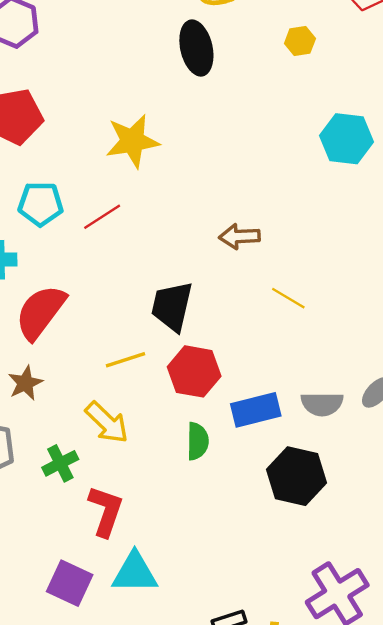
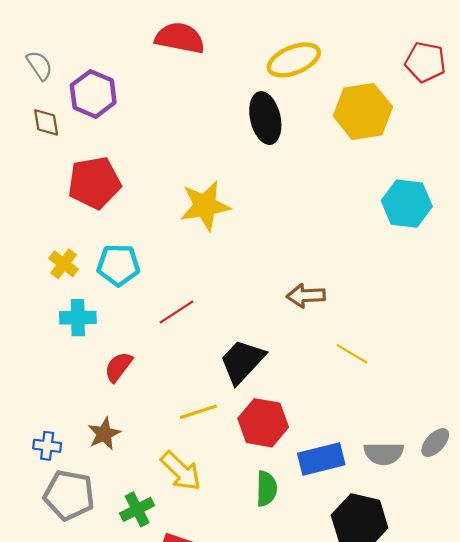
yellow hexagon: (300, 41) -> (363, 111), size x2.0
red line: (102, 217) -> (177, 312), moved
black trapezoid: (172, 306) -> (242, 361), turned 30
red semicircle: (41, 312) -> (118, 367), size x0.6

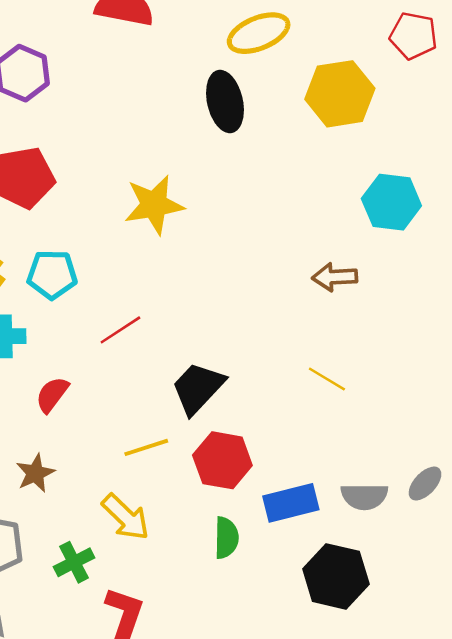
brown arrow: (306, 296) -> (335, 277), moved

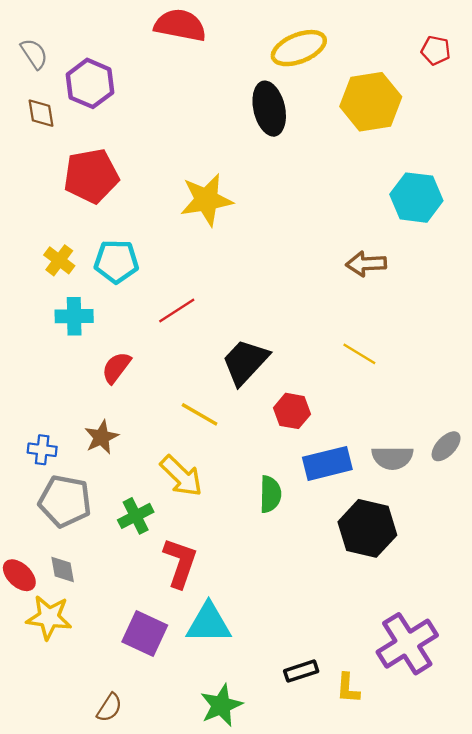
red pentagon: (413, 36) -> (436, 50), size x0.7
yellow line: (146, 447) -> (200, 414), turned 48
red hexagon: (222, 460) -> (292, 411), moved, size x0.7

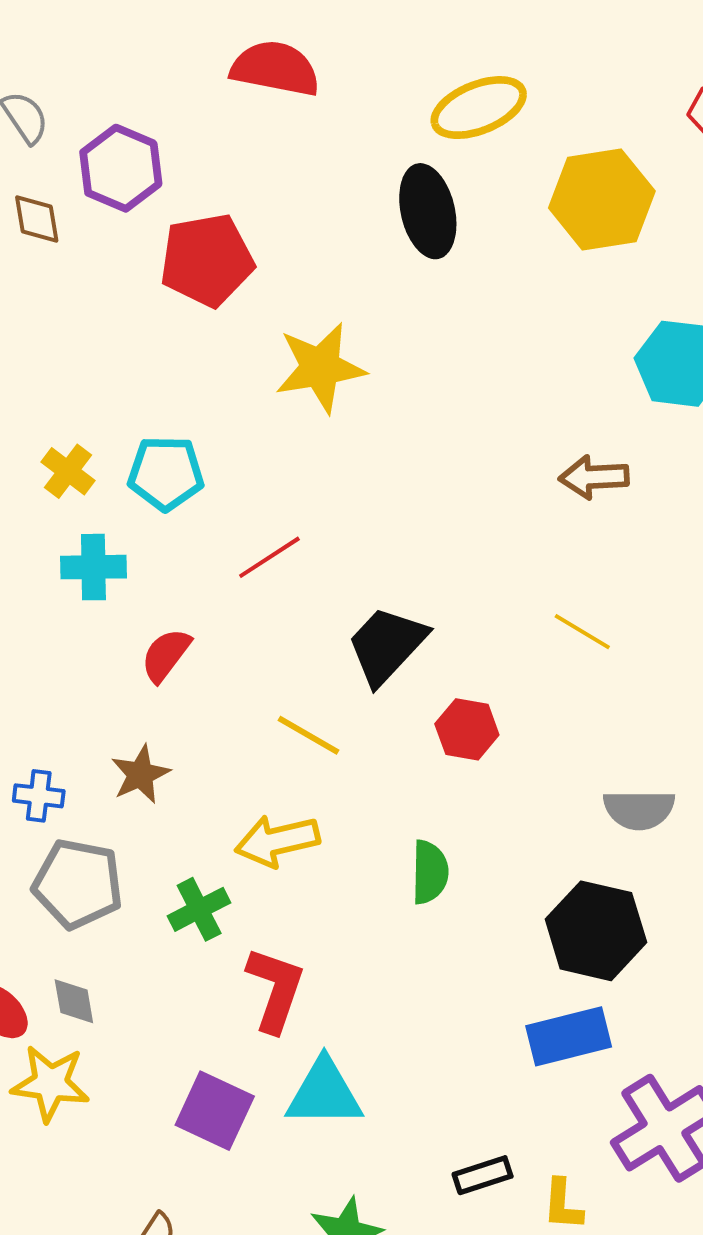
red pentagon: (91, 176) -> (207, 260), moved
blue rectangle: (327, 463) -> (569, 1036), moved
yellow arrow: (181, 476) -> (277, 841), turned 123

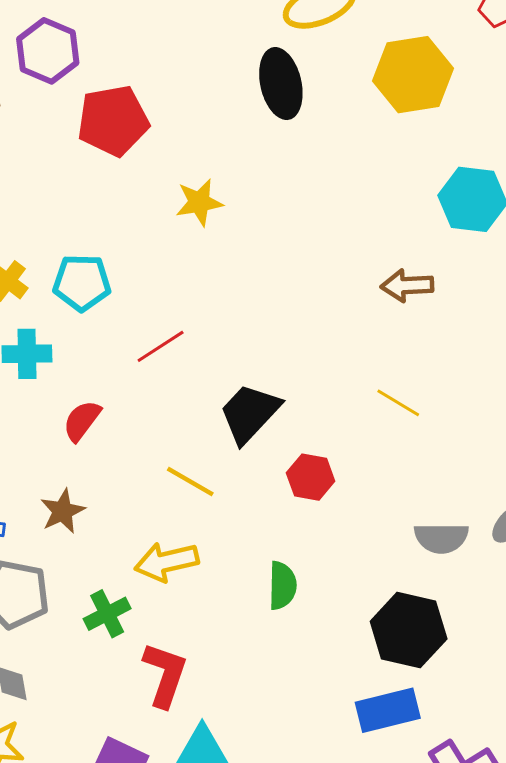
yellow star: (320, 368) -> (199, 202), size x0.7

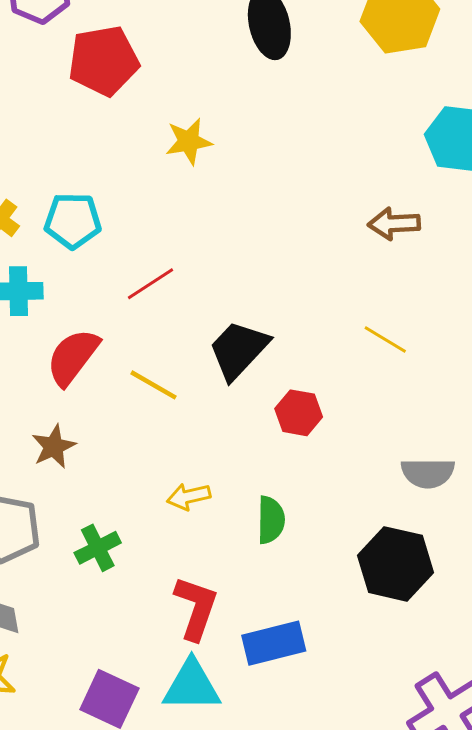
red semicircle: (82, 421) -> (73, 357), size x1.4
yellow line: (190, 482) -> (153, 385), moved
yellow arrow: (167, 562) -> (189, 496), moved, size x0.7
red L-shape: (165, 675) -> (196, 608), moved
blue rectangle: (388, 710) -> (274, 643), moved

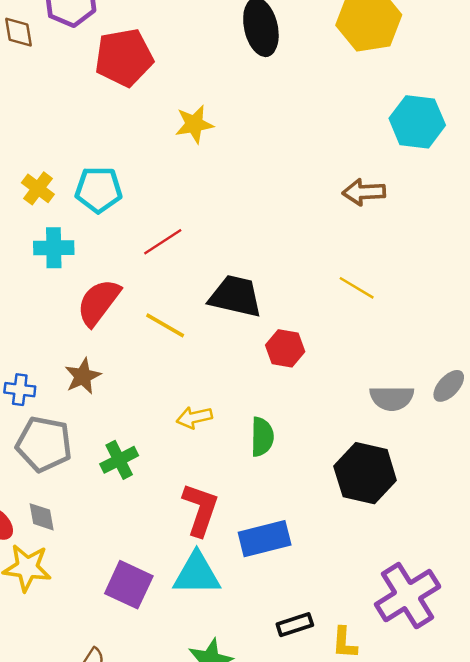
black trapezoid: (239, 350) -> (235, 296), turned 60

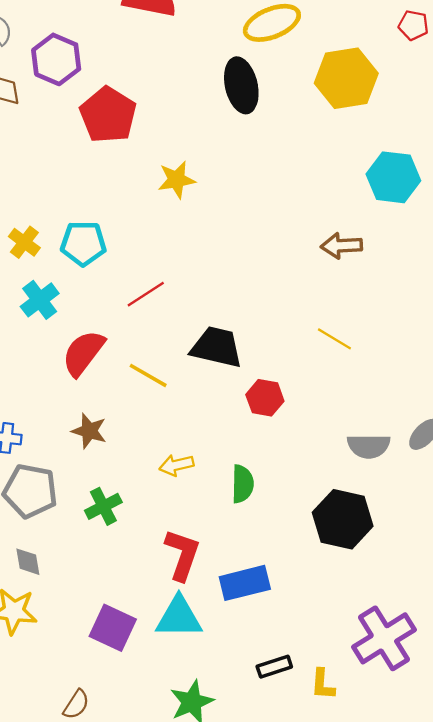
red pentagon: (124, 58) -> (108, 115), turned -30
cyan cross: (54, 248) -> (40, 300), turned -36
brown star: (83, 376) -> (89, 431), moved, turned -30

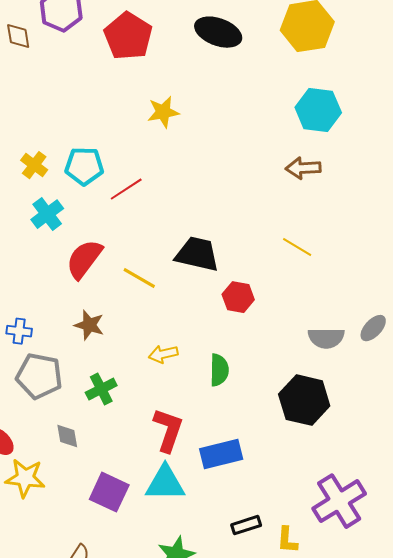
black ellipse: (241, 85) -> (218, 32), turned -57
red pentagon: (108, 115) -> (128, 36), moved
cyan hexagon: (393, 177) -> (318, 110), moved
red line: (146, 294) -> (126, 189), moved
gray diamond: (28, 562) -> (67, 436), moved

